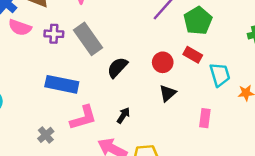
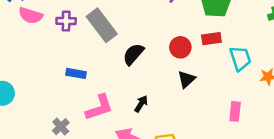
red rectangle: (193, 55) -> (211, 39), turned -36
blue rectangle: (62, 84) -> (76, 73), size x0.6
pink rectangle: (205, 118) -> (235, 111), moved

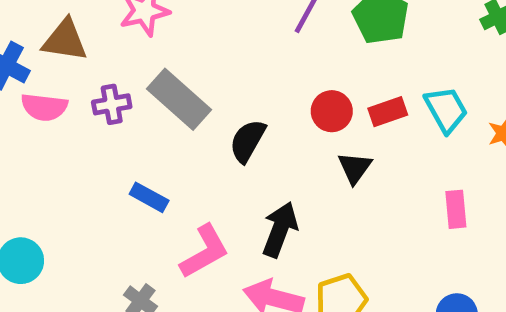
red rectangle: (211, 39) -> (388, 112), moved
blue rectangle: (76, 73) -> (149, 197), turned 30
black arrow: (141, 104) -> (280, 230), size x1.6

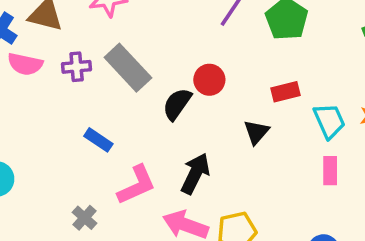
cyan trapezoid: (446, 110) -> (329, 121), moved
red circle: (332, 111) -> (209, 80), moved

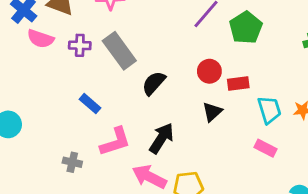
red circle: (209, 80) -> (209, 71), moved
pink rectangle: (330, 171) -> (266, 148), turned -70
gray cross: (85, 218) -> (72, 162), turned -36

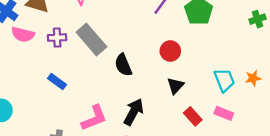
black semicircle: (154, 83) -> (123, 65), turned -60
red rectangle: (238, 83) -> (193, 116), moved, turned 60
blue rectangle: (90, 104) -> (57, 81), moved

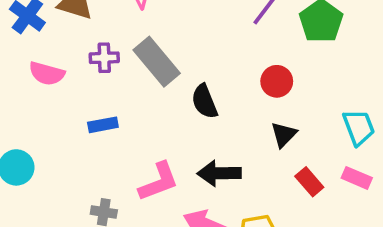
pink semicircle: (23, 34) -> (47, 74), moved
blue rectangle: (57, 81) -> (103, 125), turned -48
black arrow: (134, 112) -> (219, 173), turned -120

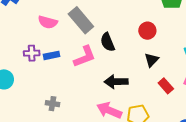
purple cross: (104, 58) -> (32, 53), moved
pink semicircle: (47, 74) -> (48, 22), moved
pink L-shape: (159, 182) -> (85, 57), moved

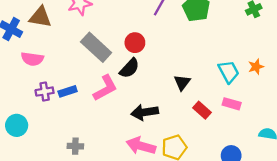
pink semicircle: (48, 22) -> (32, 59), moved
red circle: (147, 31) -> (135, 43), moved
black semicircle: (108, 42) -> (129, 68), turned -108

